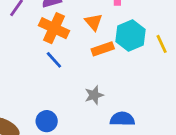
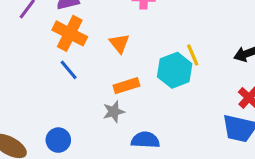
orange triangle: (93, 22) -> (119, 43), moved
cyan hexagon: (130, 35) -> (175, 70), moved
orange rectangle: (103, 49) -> (126, 86), moved

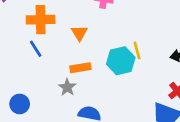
orange cross: (70, 33) -> (41, 20), turned -36
gray star: (114, 112) -> (67, 87), turned -30

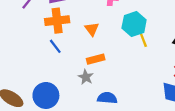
cyan hexagon: (121, 61) -> (134, 24), moved
blue circle: (20, 104) -> (46, 95), size x1.5

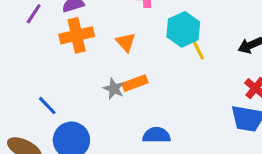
blue line: (55, 46) -> (47, 106), moved
gray star: (86, 77) -> (114, 89), moved

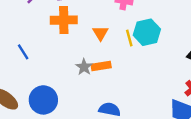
yellow line: (198, 50) -> (129, 38), moved
blue line: (47, 106) -> (23, 52), moved

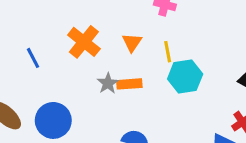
orange cross: (64, 20) -> (84, 42), moved, turned 35
cyan hexagon: (147, 32) -> (185, 76), moved

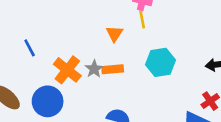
orange cross: (84, 42) -> (67, 70), moved
yellow line: (168, 52) -> (142, 19), moved

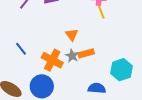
orange triangle: (114, 34) -> (72, 35), moved
cyan hexagon: (160, 62) -> (121, 70), moved

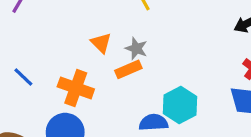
gray star: (72, 56) -> (136, 49), moved
cyan hexagon: (121, 70) -> (180, 105), moved

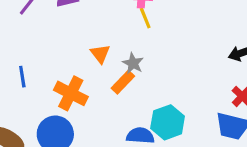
orange rectangle: (128, 69) -> (123, 82), turned -30
blue line: (23, 77) -> (22, 77), turned 30

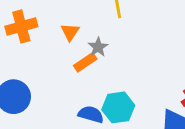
orange cross: (71, 93) -> (21, 26), moved, turned 36

